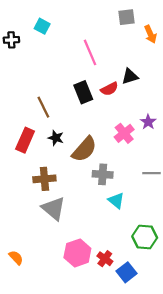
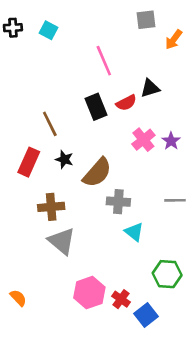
orange arrow: (150, 34) -> (174, 40), turned 60
black cross: (11, 40) -> (13, 28), moved
pink cross: (124, 133) -> (143, 140), moved

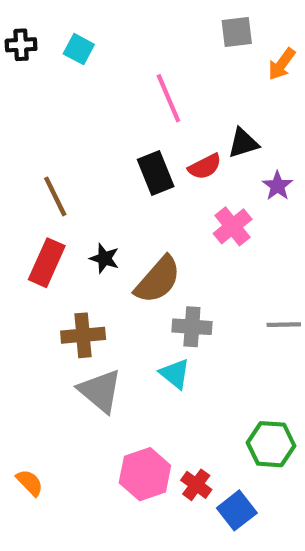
brown line: (50, 124) -> (55, 196), moved
purple star: (171, 141) -> (277, 186), moved
cyan triangle: (134, 232) -> (175, 374), moved

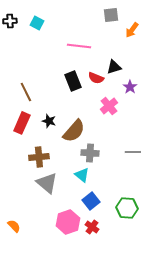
pink line: (168, 98) -> (79, 46), turned -60
red semicircle: (205, 167) -> (96, 78), turned 49
blue square: (237, 510) -> (91, 201), moved

